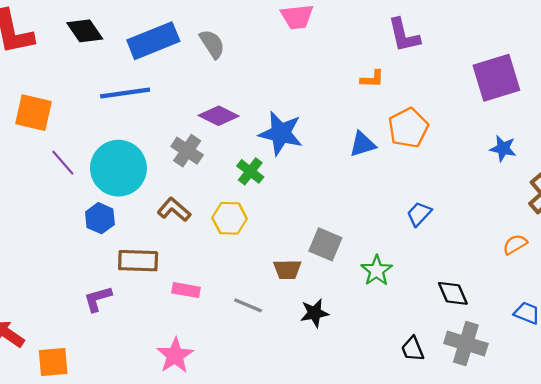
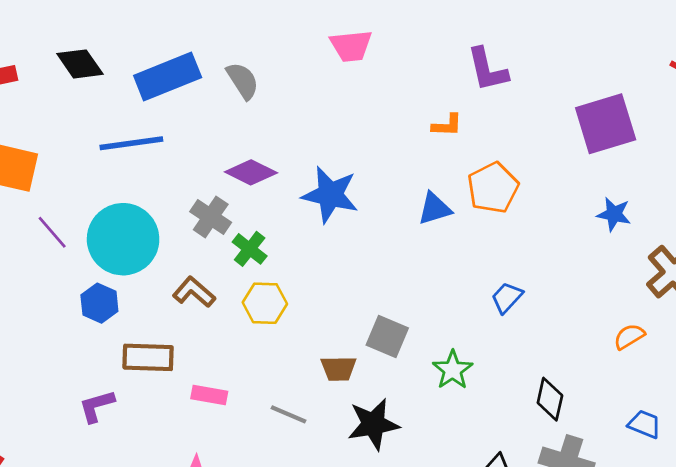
green cross: (250, 171) -> (250, 249), moved
black diamond: (453, 293) -> (550, 399), turned 36
black star: (315, 313) -> (373, 424), size x1.4

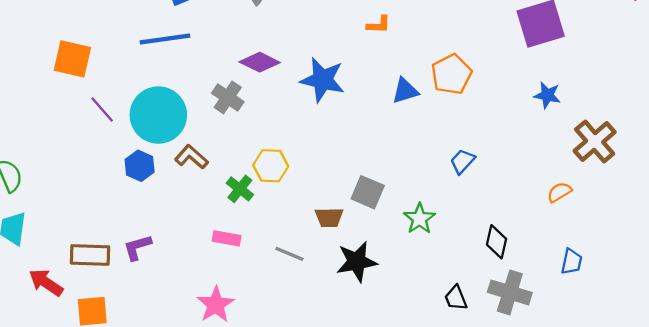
orange L-shape: (447, 125) -> (379, 25), moved
green cross: (250, 249) -> (240, 189), moved
brown L-shape: (194, 292) -> (191, 157), moved
brown rectangle: (148, 357) -> (90, 255), moved
blue trapezoid: (645, 424) -> (572, 262), turned 80

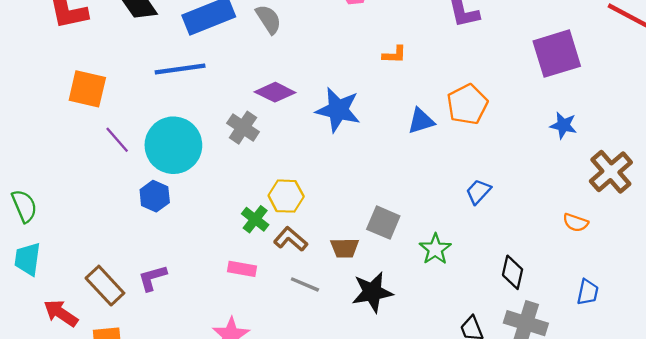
brown L-shape: (191, 157) -> (291, 239), moved
orange semicircle: (559, 192) -> (576, 223), turned -130
brown rectangle: (90, 255) -> (105, 286), turned 45

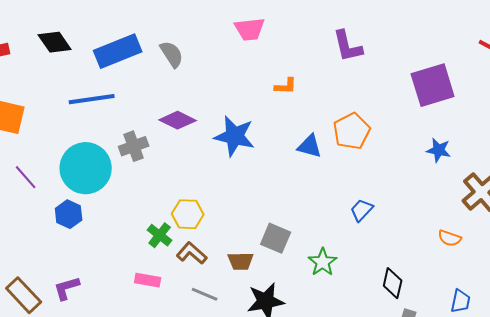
blue triangle: (421, 121) -> (310, 146), turned 32
gray cross: (243, 128) -> (134, 146), moved, turned 36
purple line: (117, 140) -> (26, 177), moved

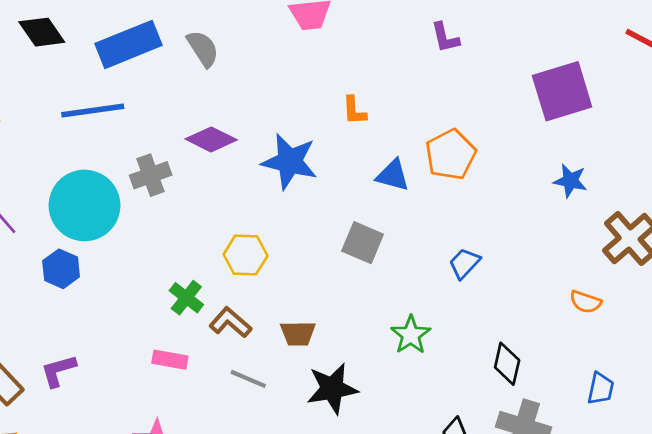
purple L-shape: (348, 46) -> (445, 38), size x0.7
orange L-shape: (286, 86) -> (354, 111), moved, turned 85
yellow hexagon: (188, 214) -> (246, 255), moved
gray square: (276, 238) -> (363, 243), moved

